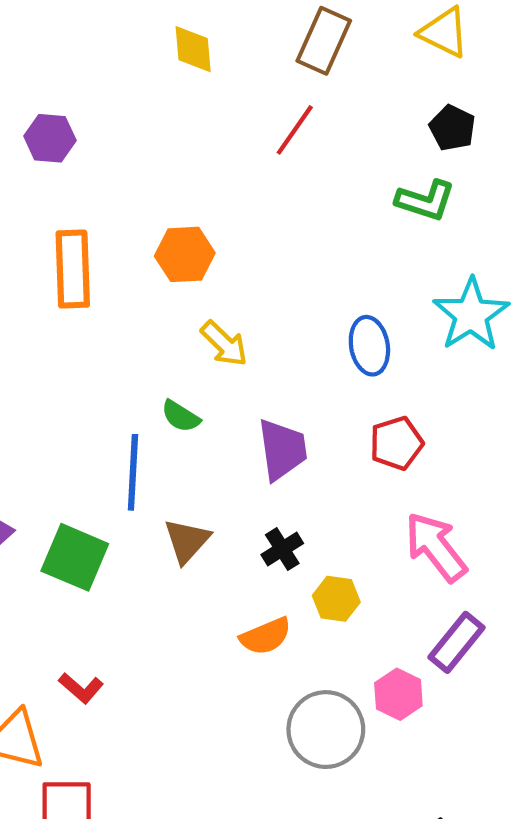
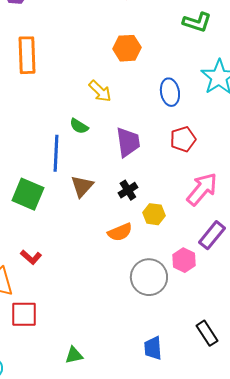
orange hexagon: (185, 254) -> (127, 48), moved
pink arrow: (436, 547) -> (202, 189), turned 78

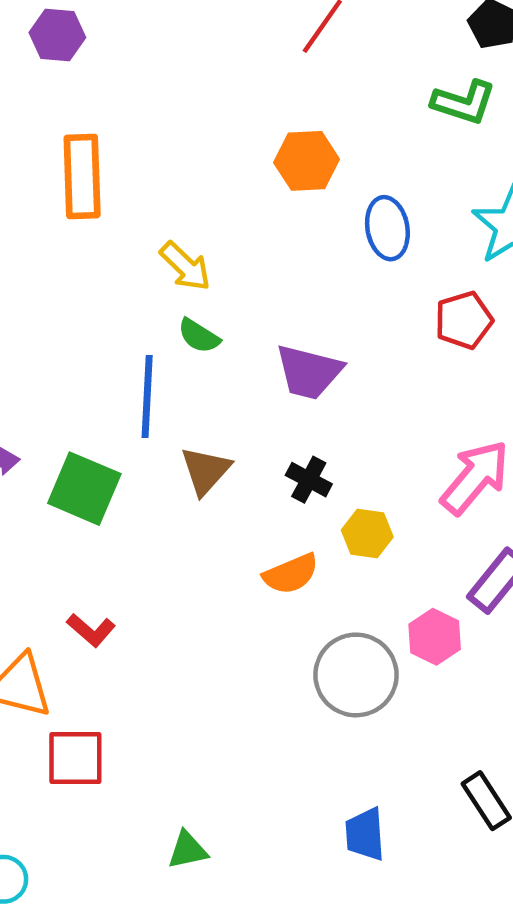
yellow arrow: (100, 91) -> (185, 266), moved
blue ellipse: (170, 92) -> (387, 228), moved
red pentagon: (183, 139) -> (464, 320), moved
purple trapezoid: (128, 142) -> (309, 372), turned 112
black cross: (128, 190) -> (309, 480), turned -30

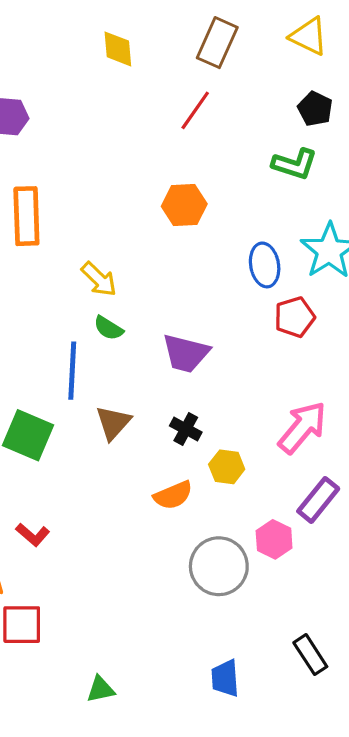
blue ellipse: (387, 228) -> (265, 265), moved

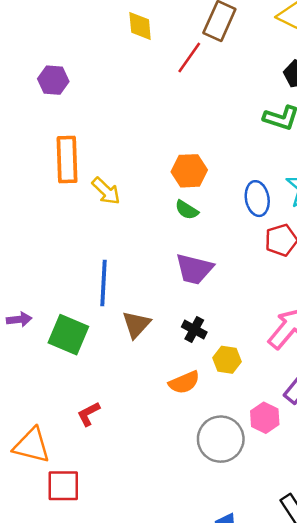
red line: (195, 110) -> (189, 57), moved
orange hexagon: (184, 205) -> (189, 171), moved
yellow arrow: (99, 279) -> (106, 191), moved
green semicircle: (108, 328) -> (187, 210), moved
red L-shape: (33, 535) -> (88, 414), moved, turned 112

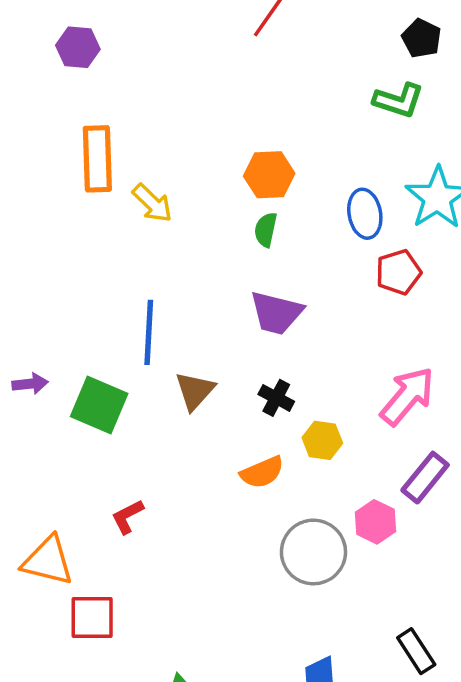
green semicircle: (187, 210) -> (266, 230), turned 70

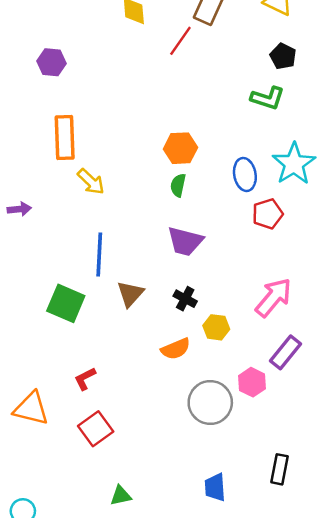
yellow arrow: (152, 203) -> (91, 182), moved
purple arrow: (30, 384) -> (19, 209), moved
red square: (92, 618) -> (96, 429), moved, turned -36
black rectangle: (416, 651) -> (280, 469), turned 44

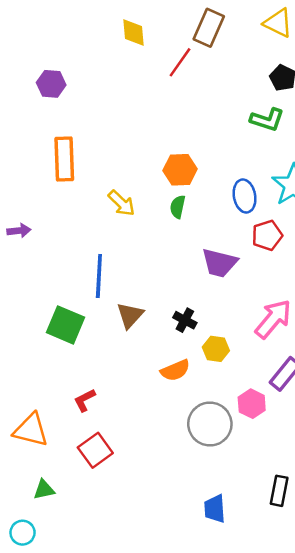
yellow arrow: (91, 182) -> (122, 203), moved
purple trapezoid: (185, 241) -> (219, 263), moved
green triangle: (121, 496) -> (44, 490), moved

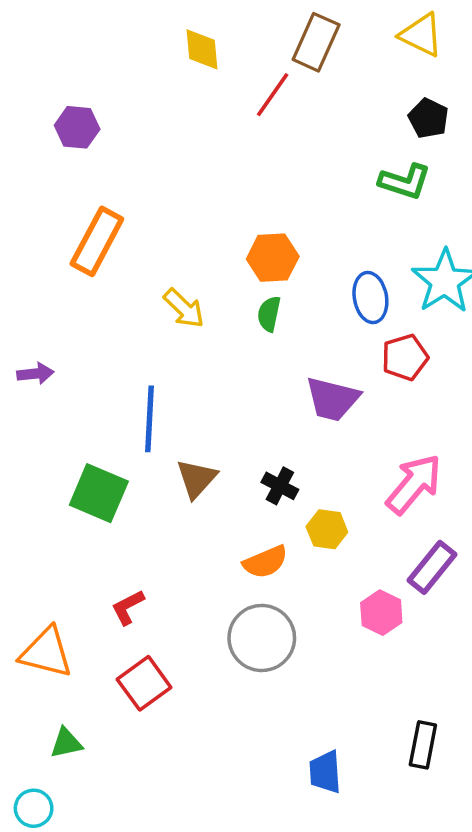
orange rectangle: (64, 159) -> (97, 241), turned 30
purple arrow: (19, 231) -> (35, 374), moved
gray circle: (210, 424) -> (262, 638), moved

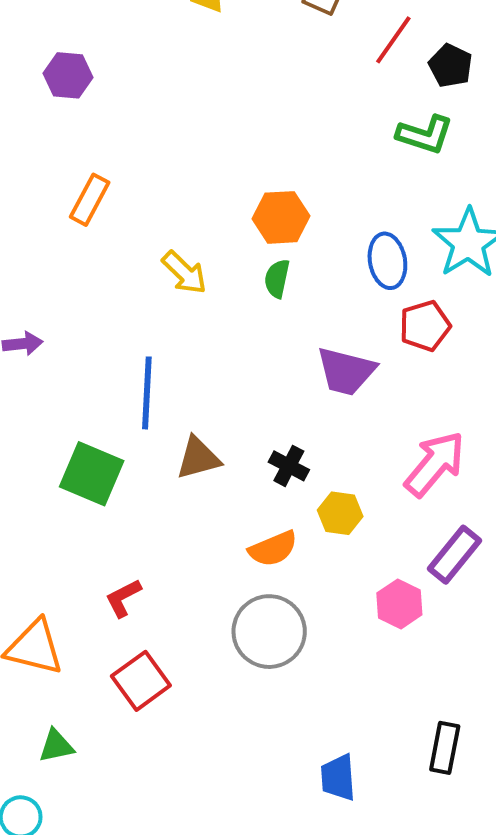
red line: (273, 95) -> (393, 40), moved
orange rectangle: (97, 241) -> (90, 200), size x0.7
brown triangle: (197, 479) -> (198, 458), turned 33

